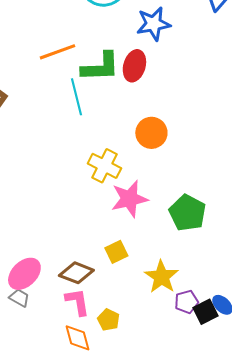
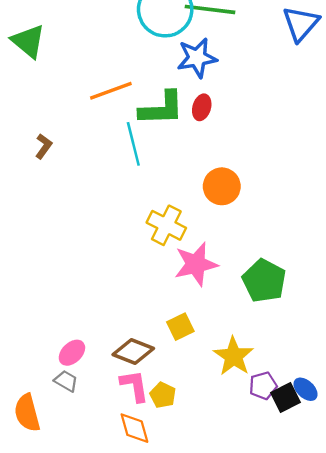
blue star: (153, 24) -> (197, 58), moved
red ellipse: (134, 66) -> (202, 107), size x0.7
pink ellipse: (24, 274) -> (72, 353), size x0.7
yellow pentagon: (108, 320) -> (163, 395), moved

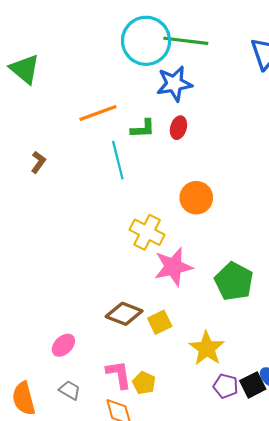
green L-shape: (162, 108) -> (143, 129), size x0.6
brown diamond: (133, 351) -> (124, 314), moved
gray trapezoid: (66, 381) -> (70, 390), moved
purple pentagon: (263, 386) -> (226, 386), moved, turned 30

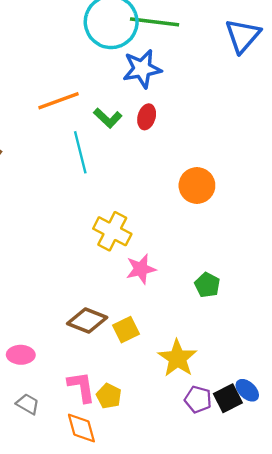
green L-shape: (143, 129) -> (108, 118), turned 45
orange circle: (196, 198) -> (197, 185), moved
pink star: (173, 267) -> (141, 269), size x0.7
green pentagon: (234, 281) -> (207, 285), size x0.6
pink ellipse: (63, 345) -> (21, 355), turned 45

